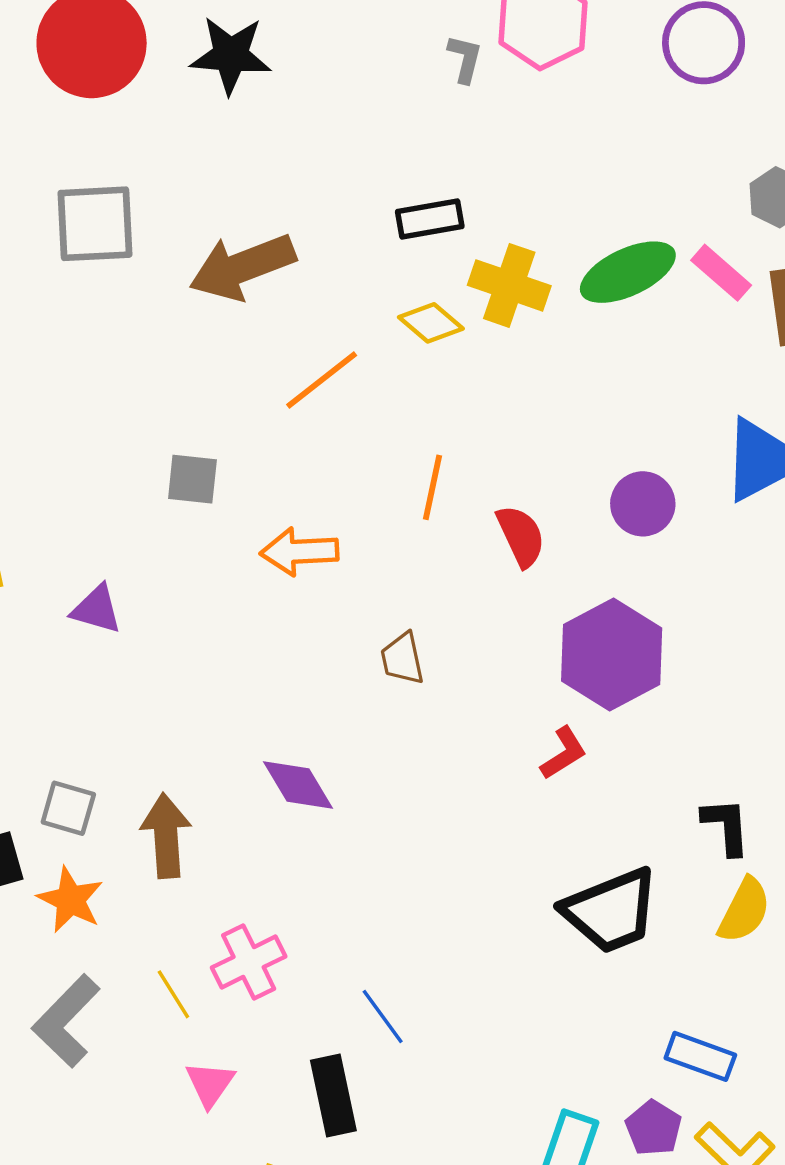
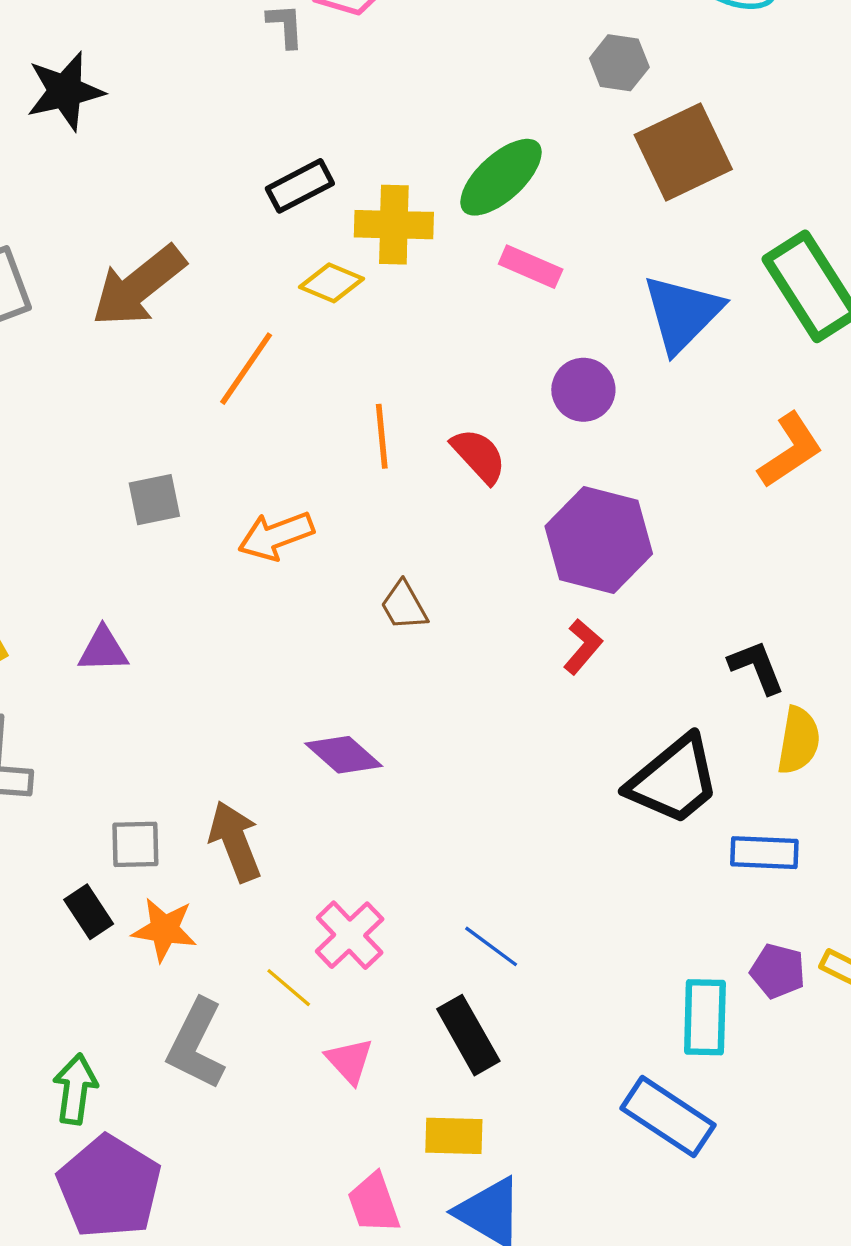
pink rectangle: (721, 273) -> (531, 267), moved
blue rectangle: (700, 1056) -> (764, 853), moved

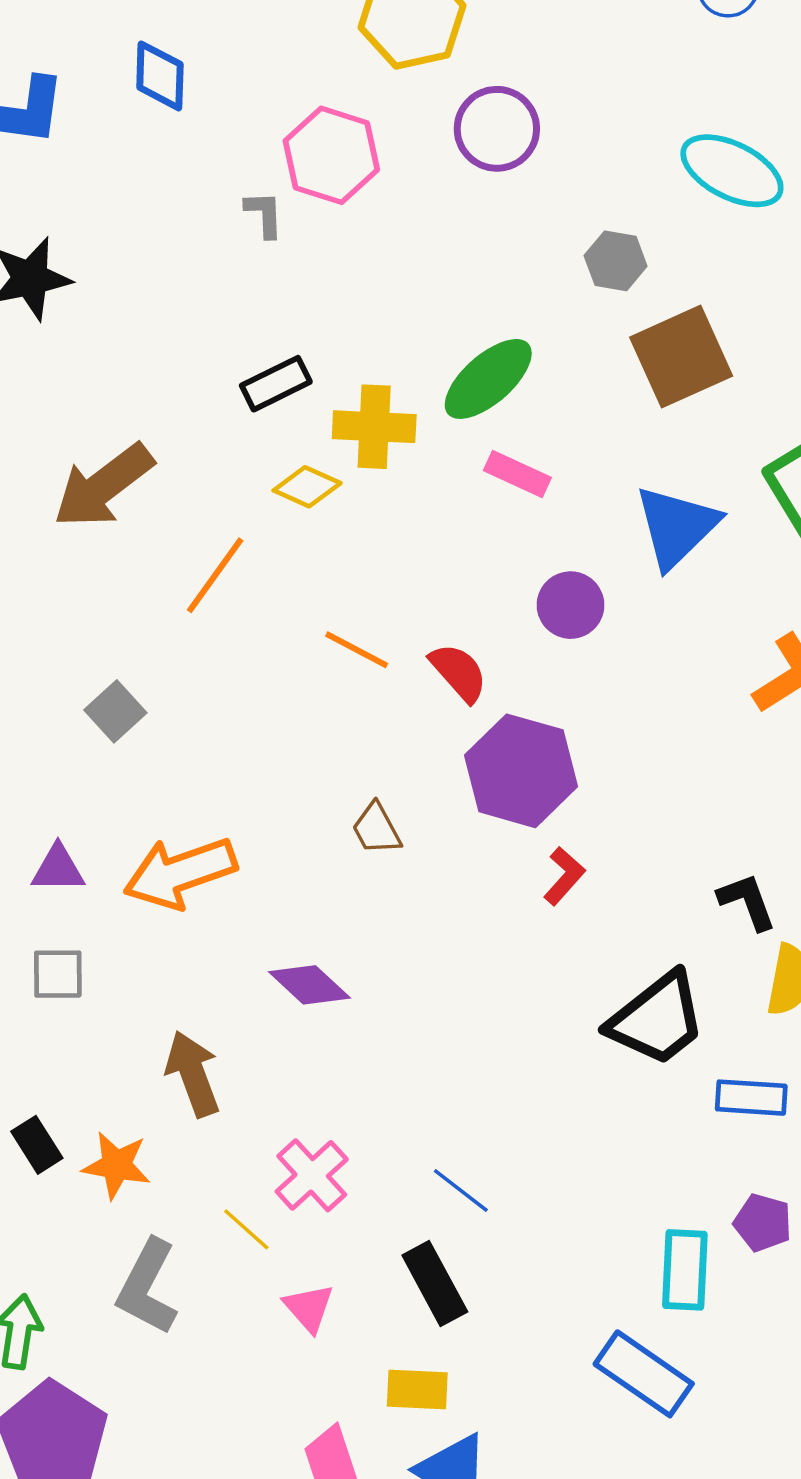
orange line: (382, 436) -> (357, 650), turned -58
gray square: (154, 500) -> (115, 711), turned -32
orange arrow: (276, 536) -> (180, 873), moved, size x1.4
purple hexagon: (599, 540) -> (521, 771), moved
gray square: (135, 844) -> (58, 974), moved

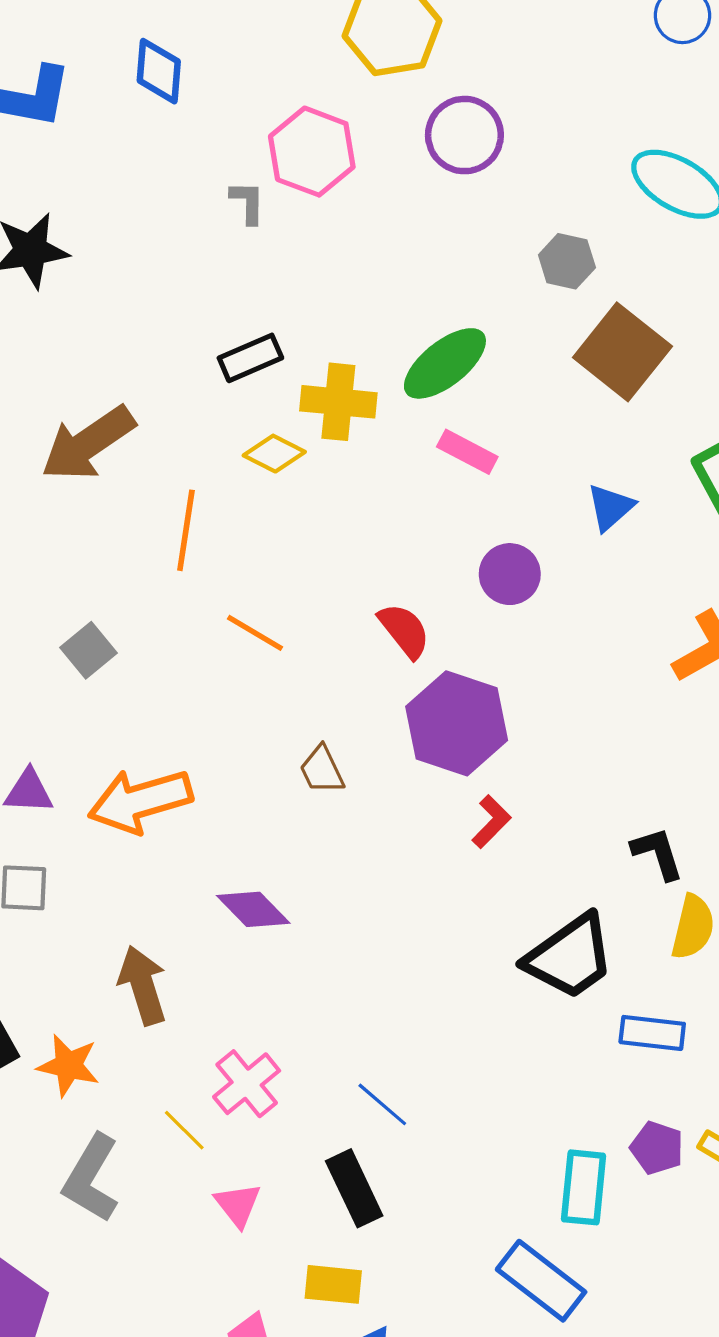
brown square: (681, 357) -> (622, 352), turned -30
blue triangle: (677, 527) -> (610, 507), size x0.6
orange line: (215, 575) -> (186, 530), turned -30
orange line: (357, 650) -> (255, 633), moved

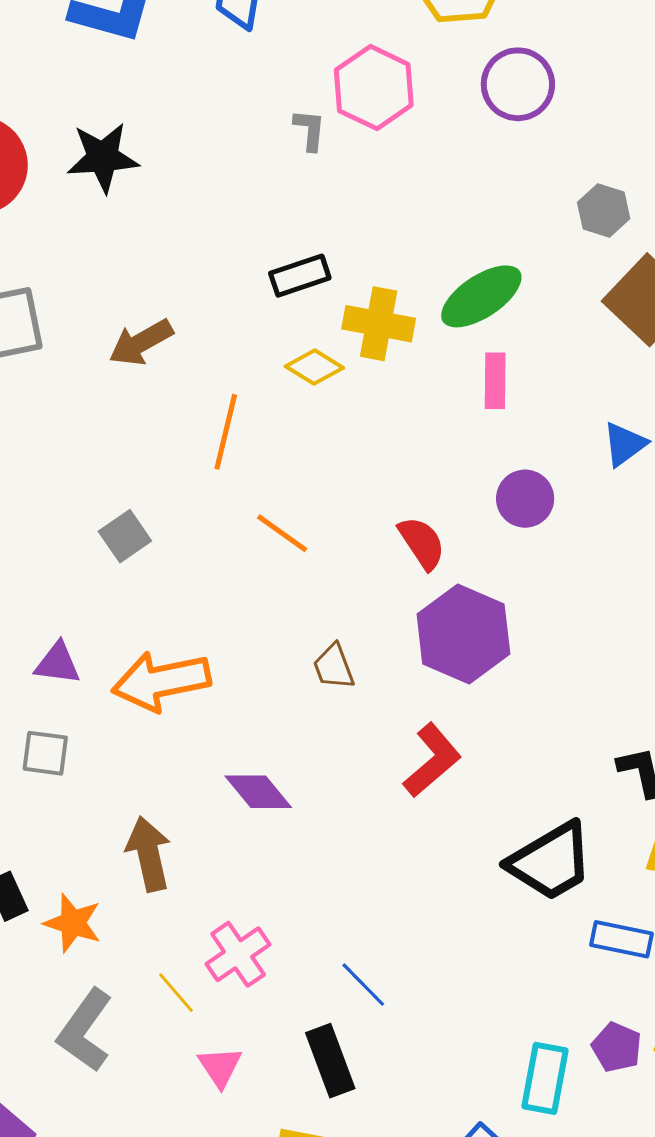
brown arrow: (88, 443) -> (141, 343), size x0.7
pink rectangle: (467, 452) -> (495, 381), turned 58
red L-shape: (491, 822) -> (432, 760), moved, size x1.5

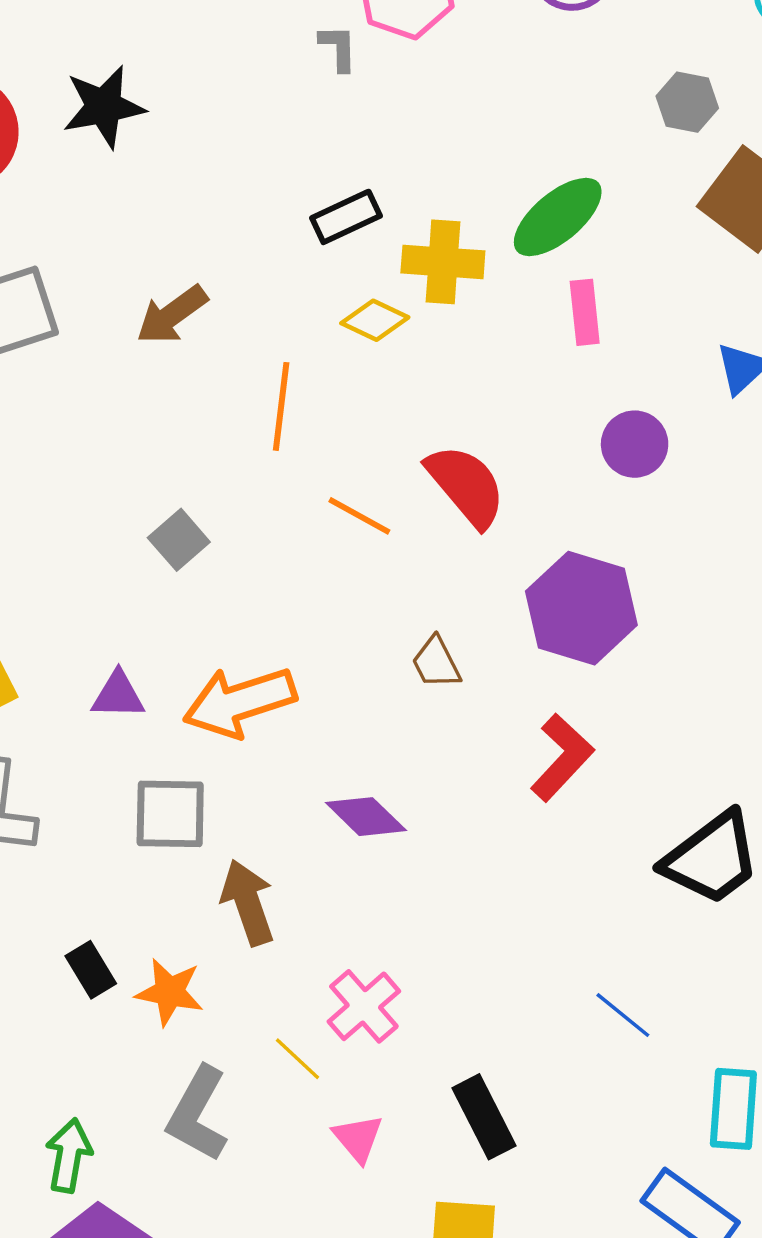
red semicircle: (422, 543) -> (466, 486), moved, size x1.4
gray square: (45, 753) -> (170, 814), moved, size x1.4
blue line: (363, 985) -> (623, 1015), moved

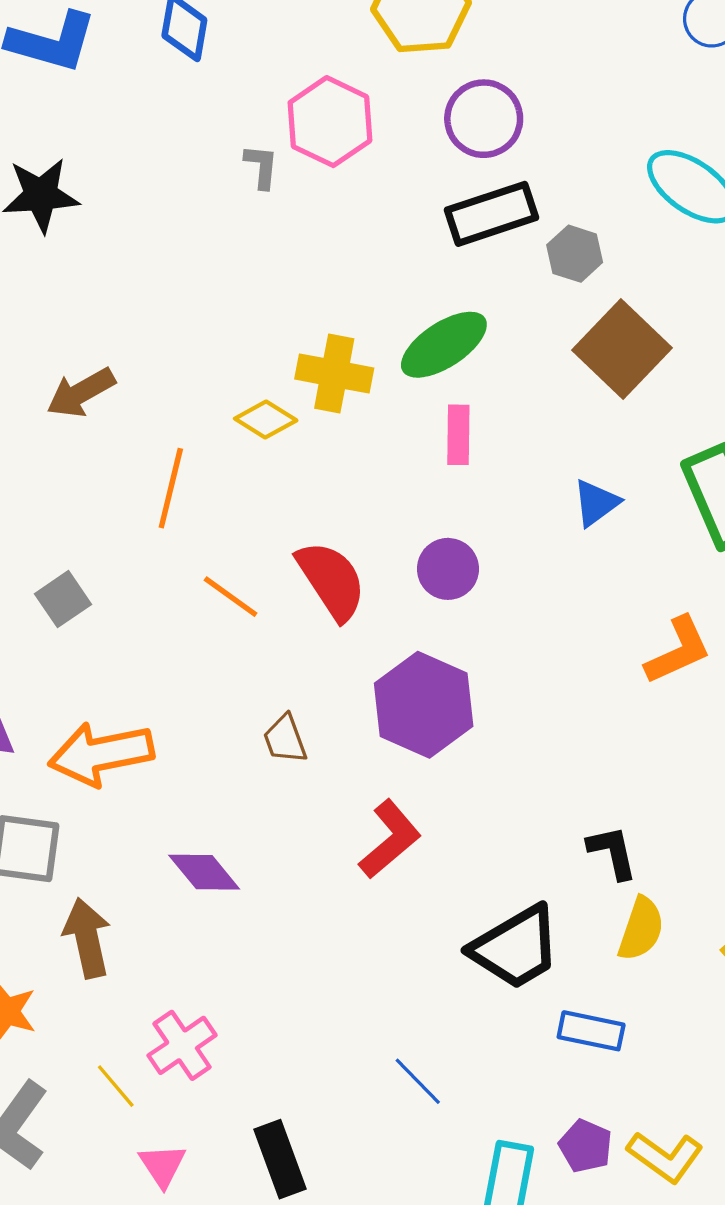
black rectangle: (346, 217) -> (492, 214), moved, size x1.4
purple circle: (635, 444) -> (448, 569), moved

